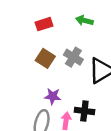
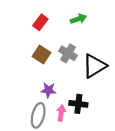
green arrow: (84, 20) -> (78, 19), turned 147
red rectangle: (44, 24) -> (40, 22), turned -35

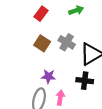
black cross: (78, 104) -> (85, 81), moved

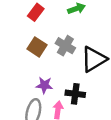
black cross: (85, 81) -> (75, 94), moved

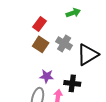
red rectangle: (36, 12) -> (39, 24), moved

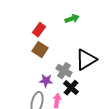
gray cross: (64, 43) -> (64, 71), moved
black cross: (72, 83) -> (71, 88), turned 35

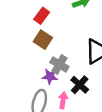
gray cross: (64, 71) -> (59, 65), moved

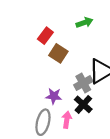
brown square: (43, 40) -> (58, 53), moved
gray cross: (59, 65) -> (83, 83), moved, turned 30

